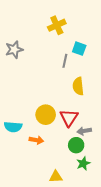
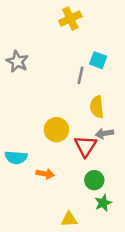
yellow cross: (57, 25) -> (70, 19), moved
gray star: (14, 50) -> (17, 61), turned -30
yellow circle: (46, 115) -> (56, 130), moved
gray arrow: (84, 131) -> (104, 133), moved

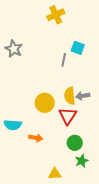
yellow semicircle: (97, 107) -> (70, 96), moved
gray arrow: (104, 133) -> (83, 96), moved

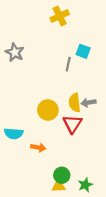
green circle: (75, 143) -> (62, 175), moved
green star: (82, 161) -> (85, 185), moved

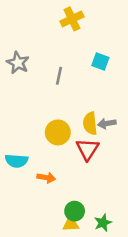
gray line: (68, 64) -> (59, 76), moved

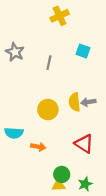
red triangle: (87, 149) -> (84, 144), moved, turned -30

